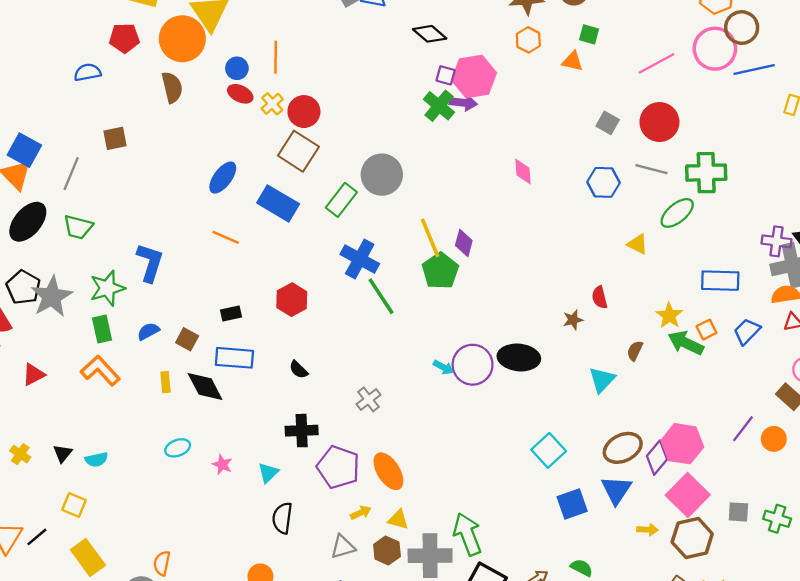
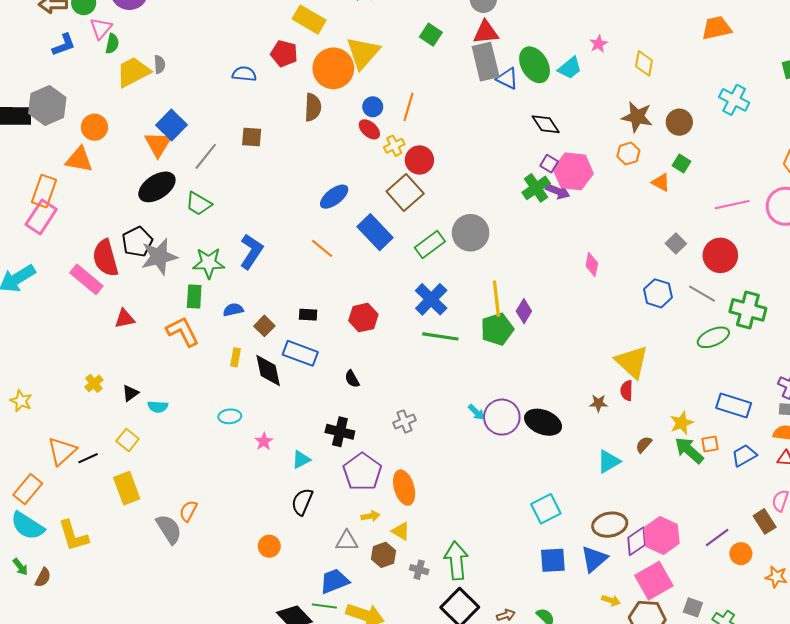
yellow triangle: (638, 244) -> (632, 362), moved, size x1.8
green line: (381, 296) -> (440, 336), turned -64
gray cross: (430, 556) -> (419, 570), size x0.5

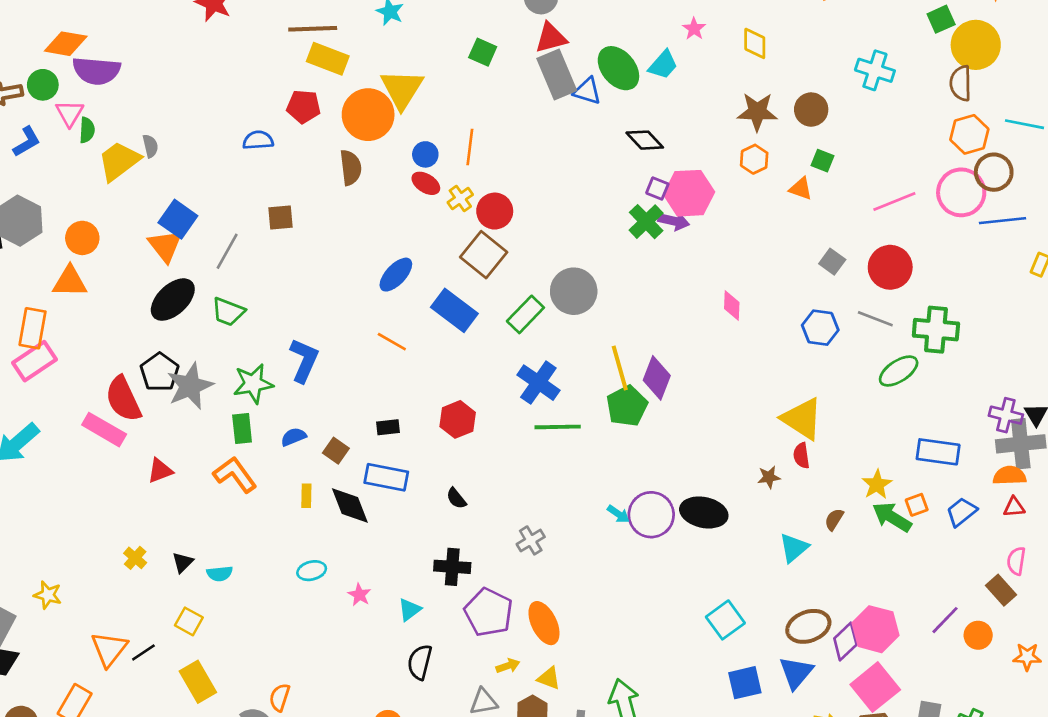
pink rectangle: (41, 217) -> (34, 361), turned 32
purple diamond: (524, 311) -> (657, 378), size x1.4

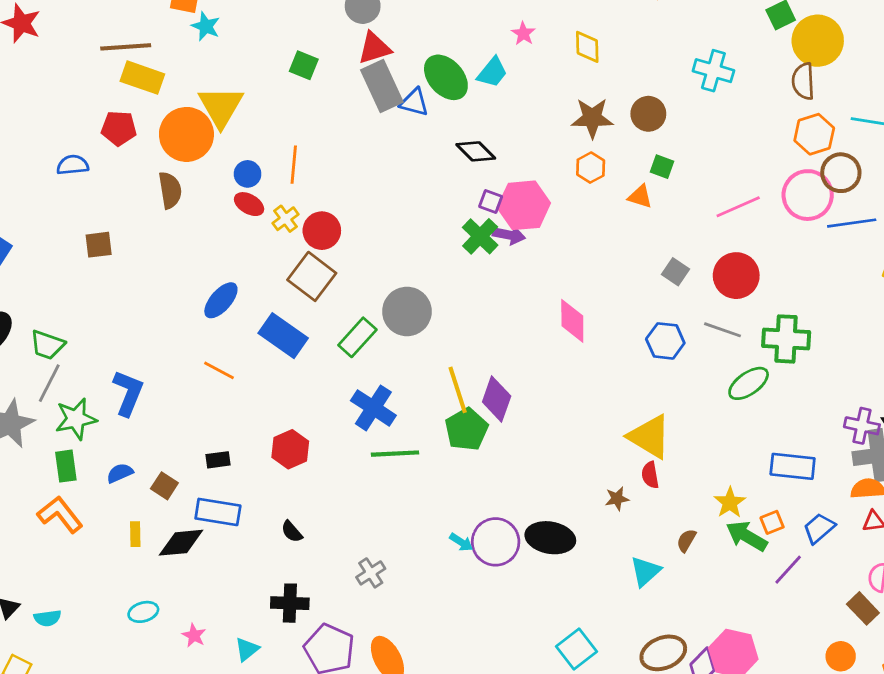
gray line: (227, 251) -> (49, 383), moved
pink diamond: (732, 306) -> (572, 321), size x1.4
black diamond: (350, 506) -> (181, 543), turned -72
purple line: (945, 620) -> (788, 570), moved

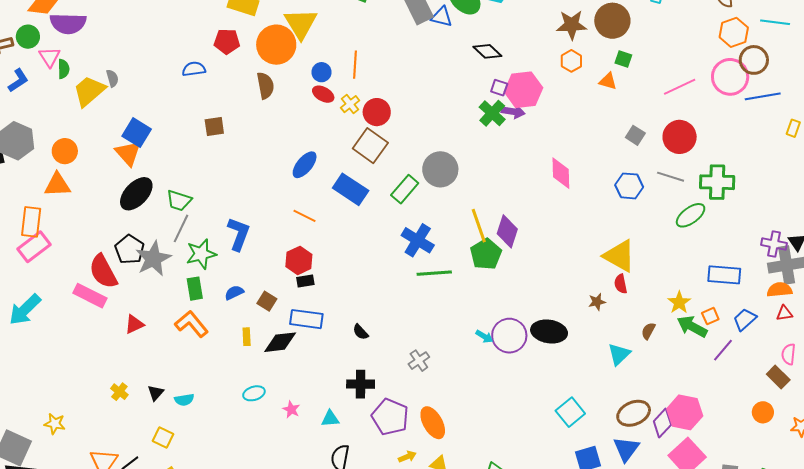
brown circle: (648, 114) -> (612, 21), size x1.4
red hexagon: (290, 449) -> (299, 260), moved
cyan triangle: (247, 649) -> (330, 419), turned 36

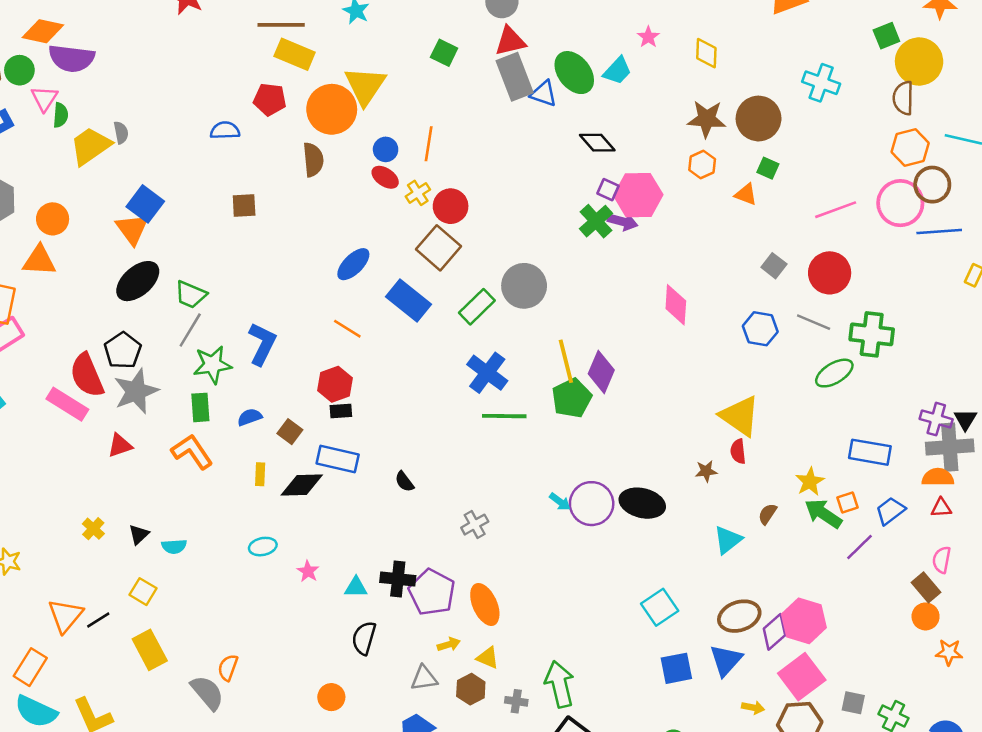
gray star: (153, 259) -> (136, 391), moved
black cross: (361, 384) -> (398, 579), moved
orange circle: (763, 412) -> (926, 616), moved

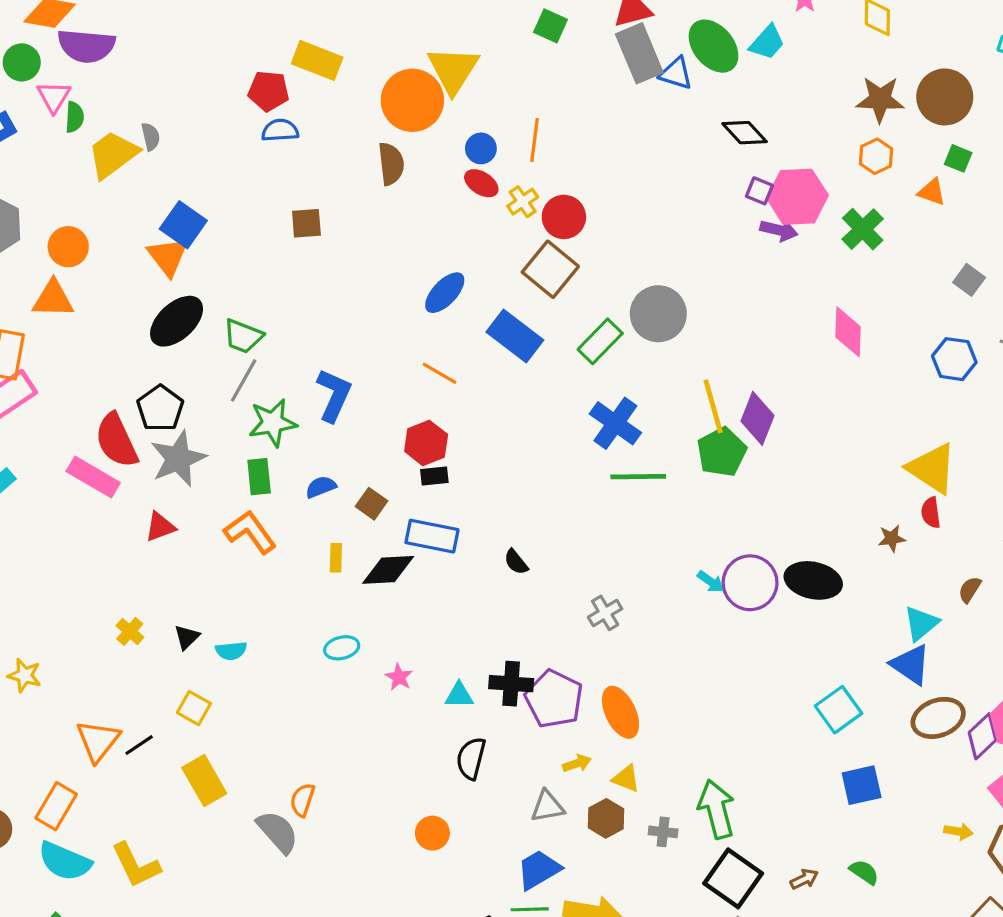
yellow rectangle: (295, 54) -> (317, 60), moved
red pentagon: (270, 99) -> (269, 91), moved
green cross: (596, 221) -> (863, 229), moved
blue triangle: (726, 660) -> (911, 665), moved, turned -36

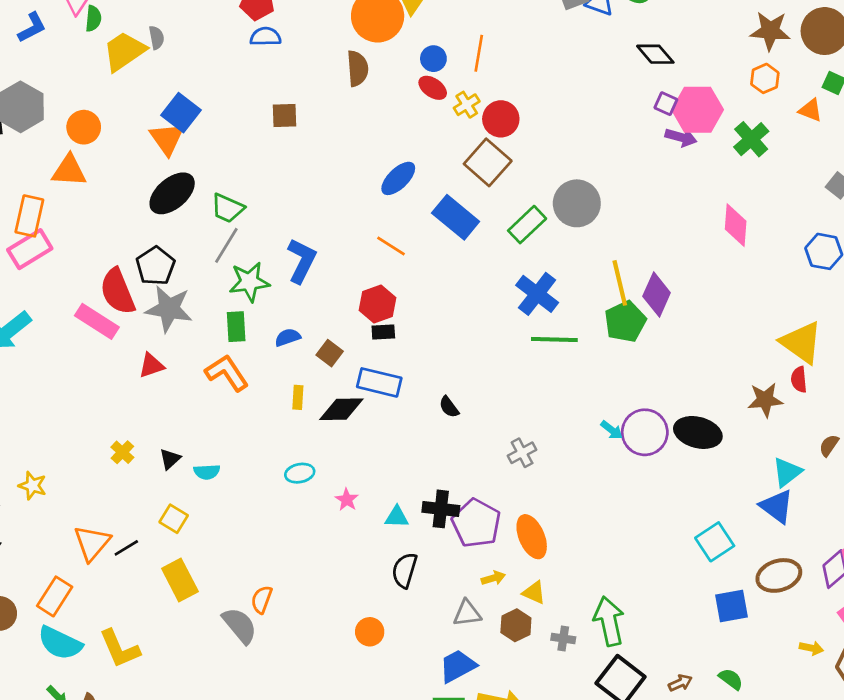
gray star: (178, 459) -> (169, 309), turned 30
brown star: (892, 538) -> (765, 400), size x1.5
brown ellipse: (938, 718) -> (779, 575), moved

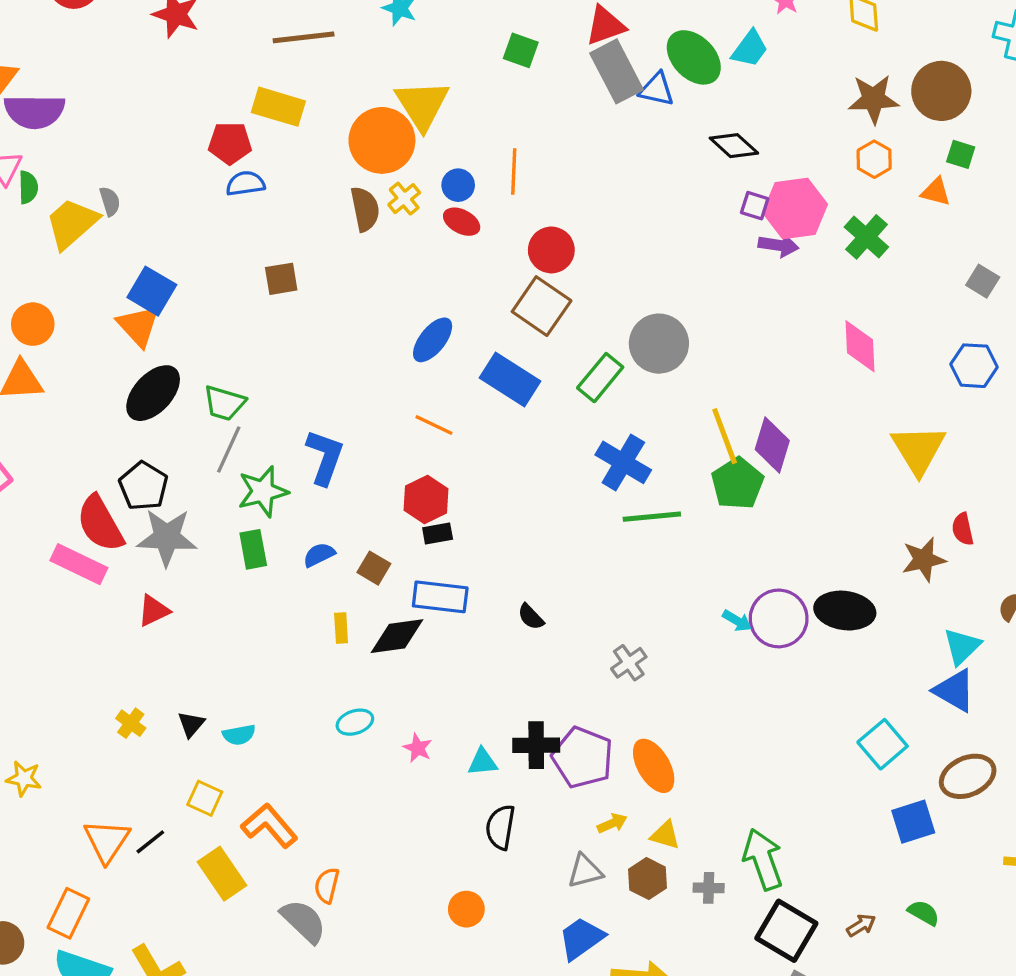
yellow cross: (467, 105) -> (404, 199), moved
yellow triangle: (801, 342) -> (918, 450), moved, turned 30
orange L-shape: (227, 373) -> (269, 826), moved

